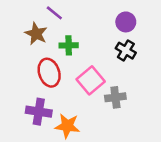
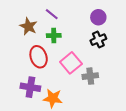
purple line: (54, 13) -> (52, 14), moved
black cross: (126, 51) -> (98, 40), turned 35

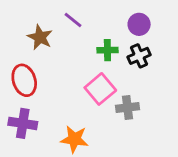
green cross: (54, 35) -> (107, 50), moved
red ellipse: (39, 57) -> (24, 80), moved
purple cross: (30, 87) -> (23, 123), moved

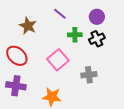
purple line: (73, 20) -> (60, 14), moved
red ellipse: (24, 80) -> (17, 56), turned -30
pink square: (100, 89) -> (58, 60), moved

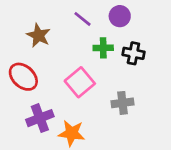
purple circle: (97, 17) -> (120, 16), moved
black cross: (97, 39) -> (133, 53), turned 35
purple cross: (16, 86) -> (40, 118), moved, turned -30

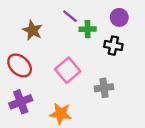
purple circle: (120, 16) -> (119, 17), moved
green cross: (103, 48) -> (88, 29), moved
purple cross: (40, 118) -> (21, 102), moved

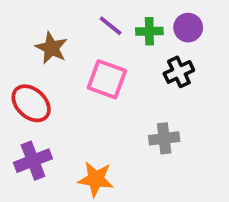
green cross: (88, 29) -> (149, 31), moved
black cross: (113, 46) -> (179, 72), turned -36
pink square: (68, 70) -> (107, 79), moved, turned -30

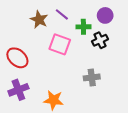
green cross: (149, 31) -> (83, 27), moved
brown star: (51, 48) -> (39, 20), moved

